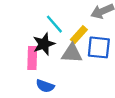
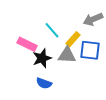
black star: (44, 44) -> (42, 58), moved
pink rectangle: (32, 58) -> (27, 44), moved, turned -66

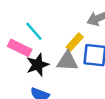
cyan line: (52, 30) -> (34, 31), moved

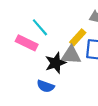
black star: (38, 65) -> (56, 63), moved

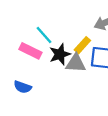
black star: (56, 63) -> (60, 54), moved
blue semicircle: (46, 86) -> (23, 87), moved

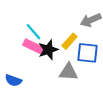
pink rectangle: (30, 51) -> (33, 47), moved
gray triangle: (76, 63) -> (68, 72), moved

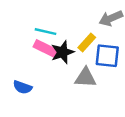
cyan line: (33, 32) -> (46, 32), turned -36

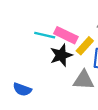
pink rectangle: (46, 49) -> (66, 35), moved

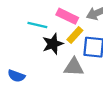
pink rectangle: (66, 35) -> (67, 16), moved

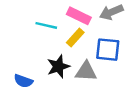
yellow rectangle: (75, 35) -> (75, 38), moved
black star: (53, 44) -> (58, 66), moved

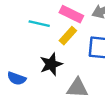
gray triangle: (86, 71) -> (77, 88), moved

